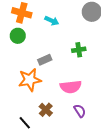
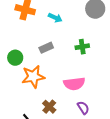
green circle: (18, 36) -> (15, 58), moved
gray rectangle: (45, 60) -> (46, 48), moved

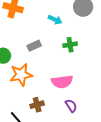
cyan arrow: (55, 18) -> (55, 20), moved
brown cross: (49, 107) -> (37, 105), turned 32

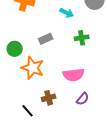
orange star: (21, 75) -> (33, 68), turned 30
purple semicircle: (71, 106) -> (83, 99), turned 72

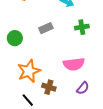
orange star: (33, 68) -> (29, 71), moved, turned 30
brown cross: (49, 98) -> (49, 87), turned 32

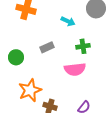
pink semicircle: (74, 64) -> (75, 69), moved

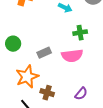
gray rectangle: (47, 47) -> (44, 53), moved

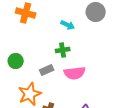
green cross: (80, 33) -> (63, 50), moved

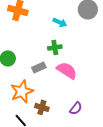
pink semicircle: (75, 73) -> (67, 70), turned -140

